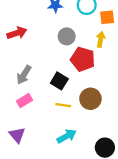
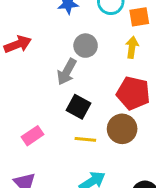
red pentagon: (83, 59) -> (133, 93), moved
gray arrow: (24, 75) -> (67, 72), moved

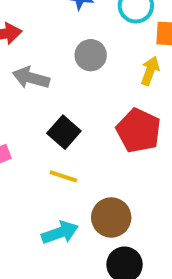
gray arrow: (67, 72) -> (31, 78), moved, turned 64
brown circle: (122, 129) -> (111, 217), moved

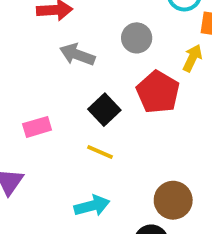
red pentagon: (139, 131) -> (158, 92), moved
brown circle: (111, 217) -> (173, 200), moved

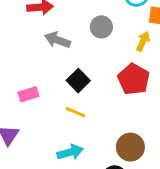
red pentagon: (158, 92) -> (134, 79), moved

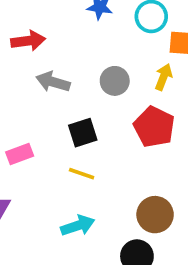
gray circle: (101, 27) -> (115, 81), moved
black square: (78, 81) -> (83, 133), turned 30

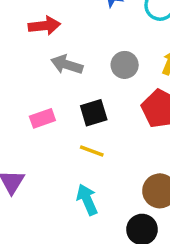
pink rectangle: (20, 154) -> (42, 118), moved
cyan arrow: (78, 226) -> (87, 200), turned -96

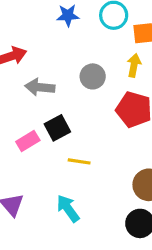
black square: (94, 113) -> (57, 128), moved
cyan arrow: (87, 200) -> (68, 208), moved

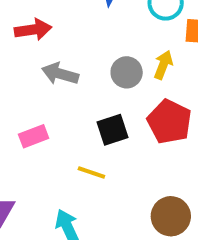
yellow arrow: (134, 65) -> (163, 65), moved
black square: (57, 128) -> (112, 130), moved

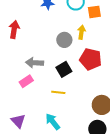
red arrow: (33, 30) -> (14, 29), turned -60
gray arrow: (60, 74) -> (35, 63), moved

